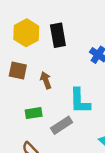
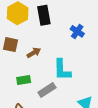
brown arrow: (46, 80) -> (34, 53), turned 80

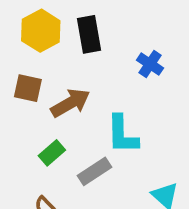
brown arrow: (34, 53) -> (70, 103), size x1.5
green rectangle: (24, 80) -> (52, 153), turned -32

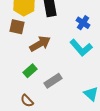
brown square: (28, 88) -> (17, 27), moved
cyan L-shape: (122, 134) -> (81, 48), moved, turned -40

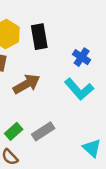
green rectangle: (30, 71) -> (14, 131), moved

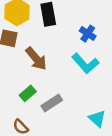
brown arrow: (26, 84) -> (36, 59), turned 80
green rectangle: (14, 131) -> (28, 93), moved

